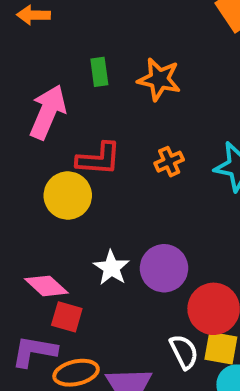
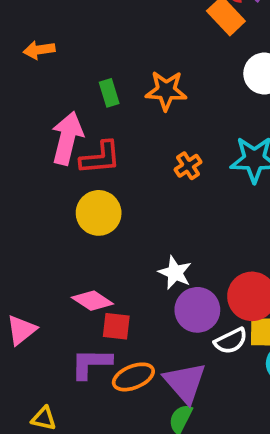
red L-shape: (99, 159) -> (100, 158), moved
white star: (111, 268) -> (175, 273), moved
purple circle: (164, 268) -> (197, 310), moved
white semicircle: (184, 352) -> (231, 341), turned 100

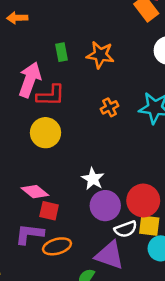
purple triangle: (185, 383) -> (110, 255), moved, turned -36

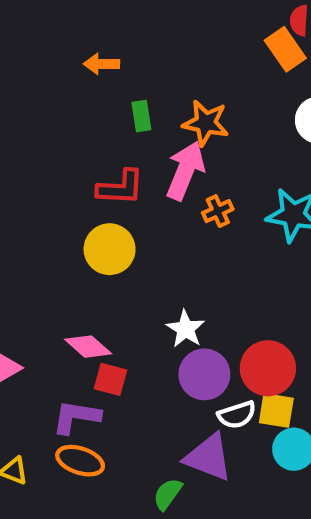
orange arrow: (17, 18) -> (101, 64), moved
pink arrow: (30, 80) -> (185, 171), moved
orange ellipse: (57, 246) -> (80, 461), moved, turned 32

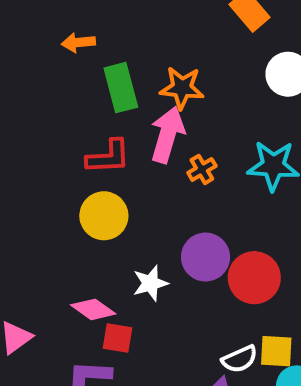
green rectangle: (141, 116) -> (121, 88), size x1.6
white star: (185, 329) -> (150, 283), moved, turned 30
red circle: (268, 368) -> (254, 278), moved
purple circle: (204, 374) -> (205, 257), moved

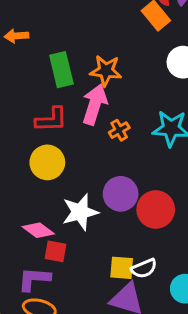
orange arrow: (78, 43) -> (16, 36), moved
white star: (150, 283) -> (80, 212), size x1.4
yellow square: (276, 351) -> (122, 268), moved

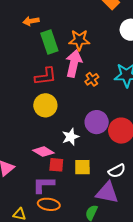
orange arrow: (16, 36) -> (31, 21), moved
white star: (80, 212) -> (70, 137), size x0.7
yellow square: (122, 268) -> (82, 167), moved

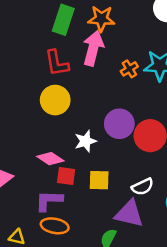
green rectangle: (49, 42) -> (63, 20), turned 35
red L-shape: (46, 76) -> (57, 63), turned 85
orange cross: (92, 79) -> (129, 69), moved

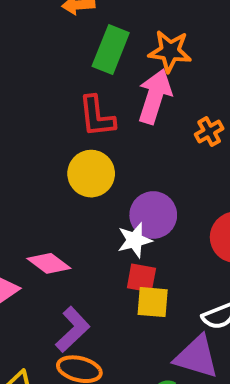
purple circle: (119, 124) -> (153, 215), moved
pink diamond: (50, 159) -> (49, 263), moved
red square: (66, 176) -> (141, 278), moved
purple L-shape: (49, 201) -> (73, 329), turned 132

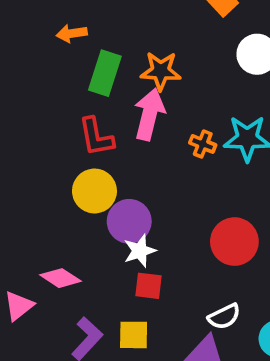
orange cross: (209, 132) -> (203, 144), turned -35
purple circle: (153, 215) -> (129, 221), moved
yellow square: (153, 302) -> (134, 335), moved

